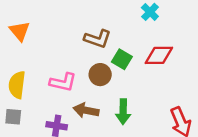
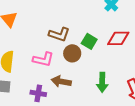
brown L-shape: (98, 39) -> (59, 34), moved
green arrow: (123, 112) -> (102, 82), moved

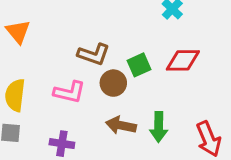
green square: (89, 41) -> (139, 65), turned 35
brown arrow: (61, 81) -> (121, 125), moved

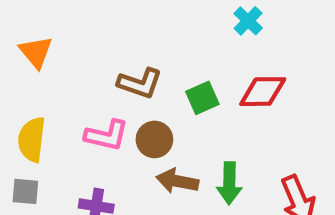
brown circle: (113, 83) -> (154, 139), moved

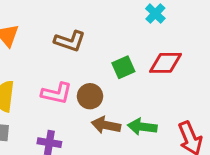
brown L-shape: (140, 83) -> (70, 41), moved
green arrow: (229, 183) -> (142, 127), turned 96

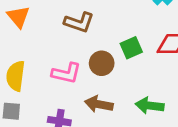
brown circle: (90, 96) -> (102, 63), moved
brown arrow: (106, 125) -> (99, 104), moved

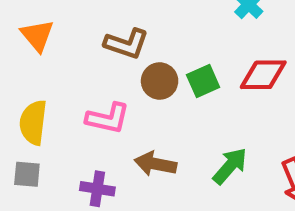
brown circle: (102, 63) -> (160, 81), moved
green arrow: (150, 106) -> (230, 166), turned 124

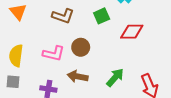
brown circle: (160, 81) -> (81, 47), moved
green square: (203, 81) -> (102, 16), moved

